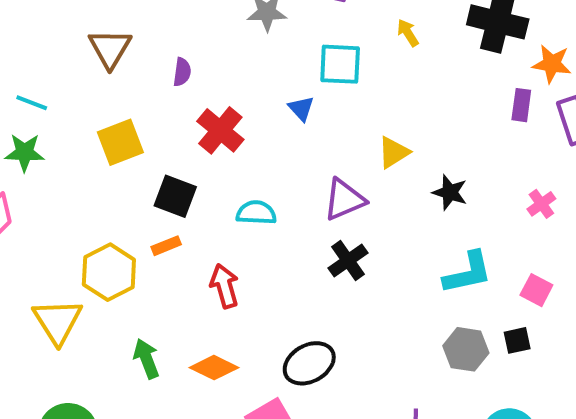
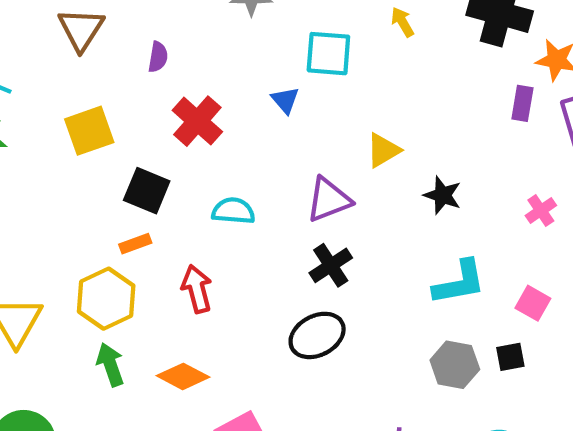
yellow hexagon: (109, 272) -> (106, 299), moved
black ellipse: (309, 363) -> (317, 335), moved

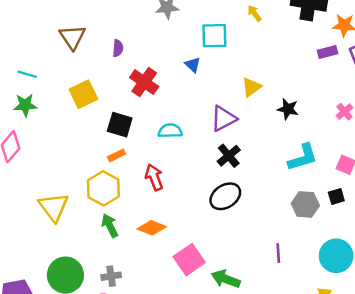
purple rectangle: (522, 103) -> (328, 52), turned 72

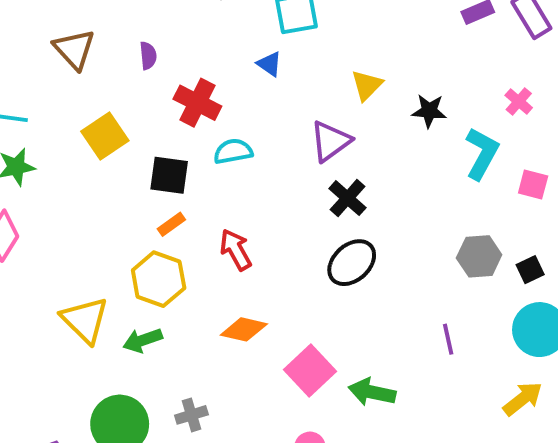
cyan semicircle: (170, 131) -> (233, 151), moved
cyan L-shape: (303, 157) -> (482, 153), moved, turned -36
black square: (336, 197) -> (530, 270), moved
green arrow: (110, 226) -> (143, 340), moved, turned -75

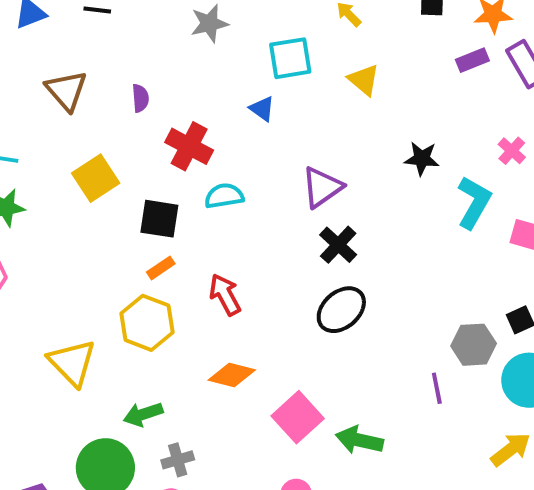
yellow triangle: (367, 85) -> (364, 80), moved, turned -36
gray hexagon: (479, 256) -> (474, 345), moved
green arrow: (143, 340) -> (143, 414), moved

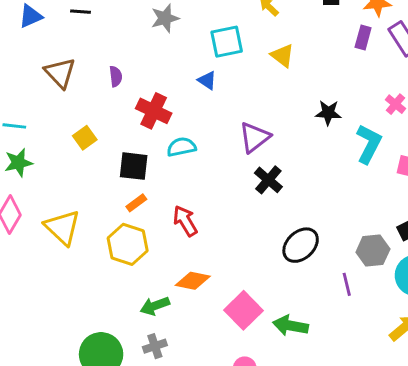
purple rectangle: (472, 60) -> (363, 37), turned -50
yellow square: (96, 178) -> (85, 138), size x0.7
black ellipse: (341, 310) -> (301, 245), moved
yellow triangle: (72, 363) -> (62, 227), moved
green arrow: (143, 414) -> (155, 306), moved

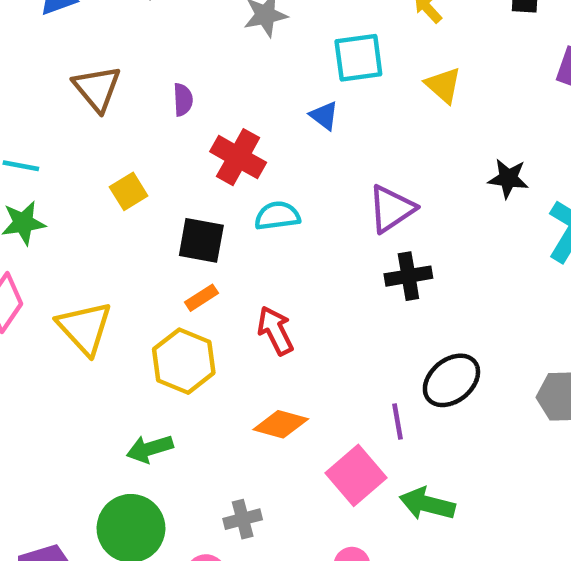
black cross: (268, 180) -> (408, 276), turned 36
purple line: (347, 284) -> (397, 422), moved
green arrow: (155, 306) -> (150, 449), moved
gray cross: (155, 346) -> (243, 519), moved

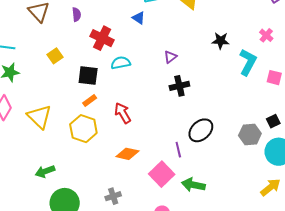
purple triangle: (391, 209) -> (170, 57), size x0.6
green arrow: (150, 449) -> (45, 171), moved

